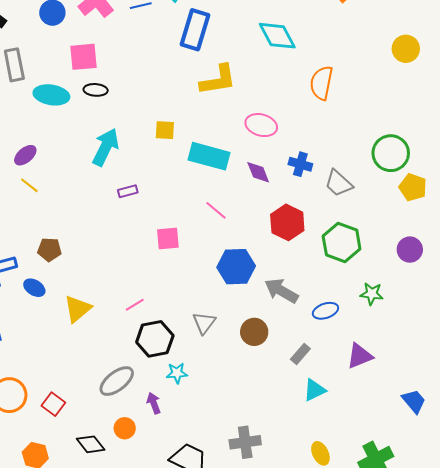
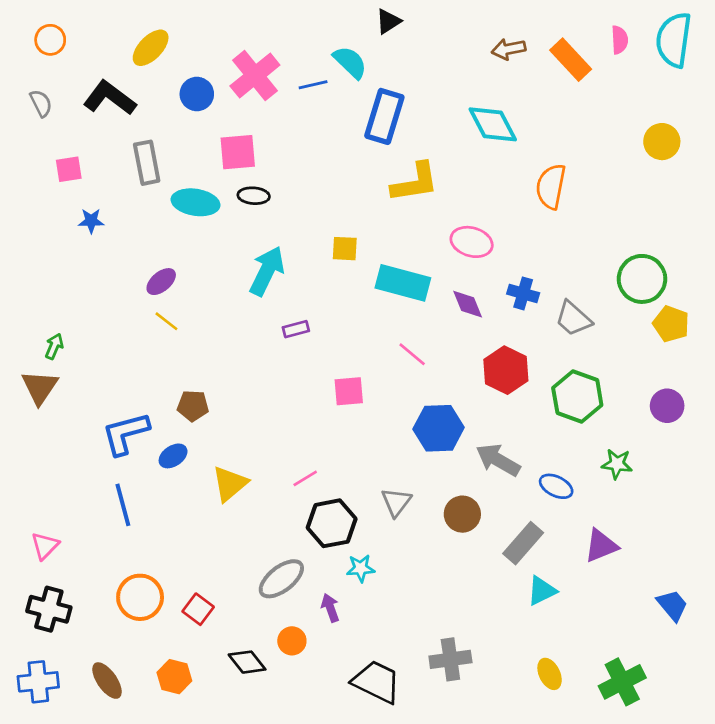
blue ellipse: (34, 288) -> (173, 456), turned -65
blue ellipse: (325, 311) -> (556, 486), turned 45
gray rectangle: (300, 354) -> (523, 543), size x1.5

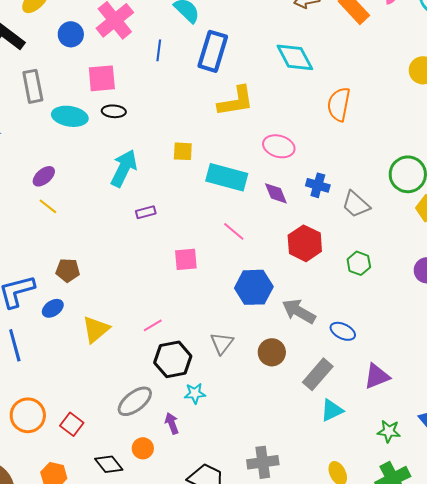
blue line: (313, 85) -> (159, 50), moved, turned -70
green hexagon: (577, 397) -> (359, 263), size x0.6
green star: (617, 464) -> (389, 431), moved

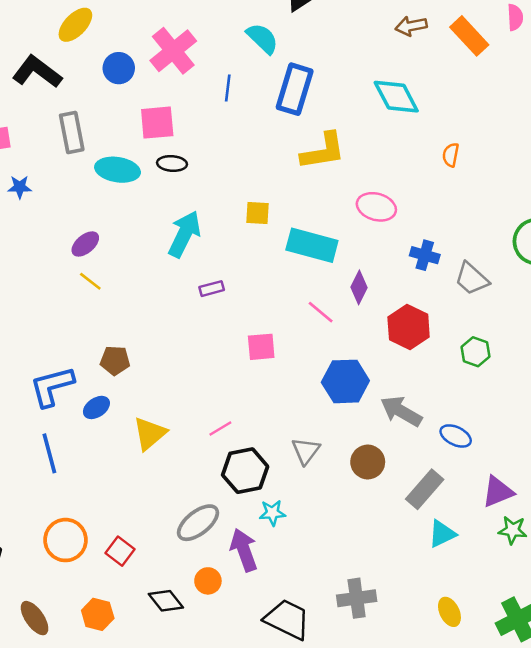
orange semicircle: (339, 104) -> (451, 155), size x0.6
purple diamond: (276, 193) -> (359, 287), moved, turned 48
purple arrow: (172, 423) -> (244, 550), size x1.6
green star: (389, 431) -> (513, 530), moved

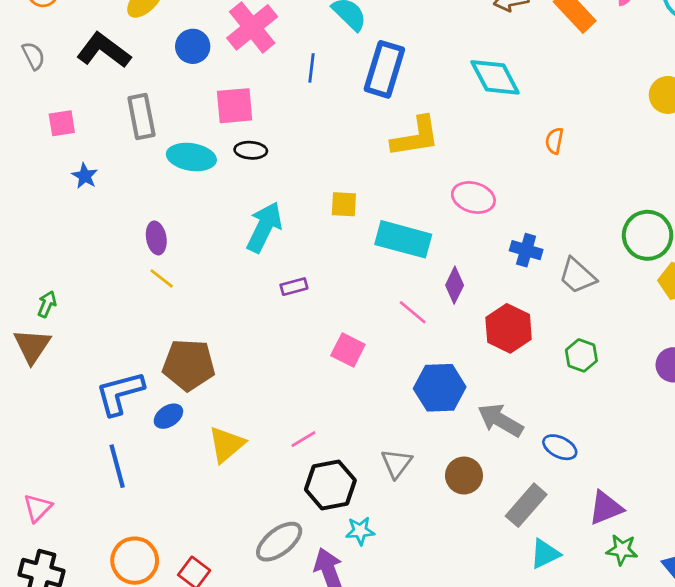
blue star: (20, 187) -> (85, 176), turned 30
purple ellipse: (85, 244) -> (156, 238), turned -60
pink square: (261, 347) -> (348, 350), turned 32
brown pentagon: (115, 360) -> (189, 365), size x1.6

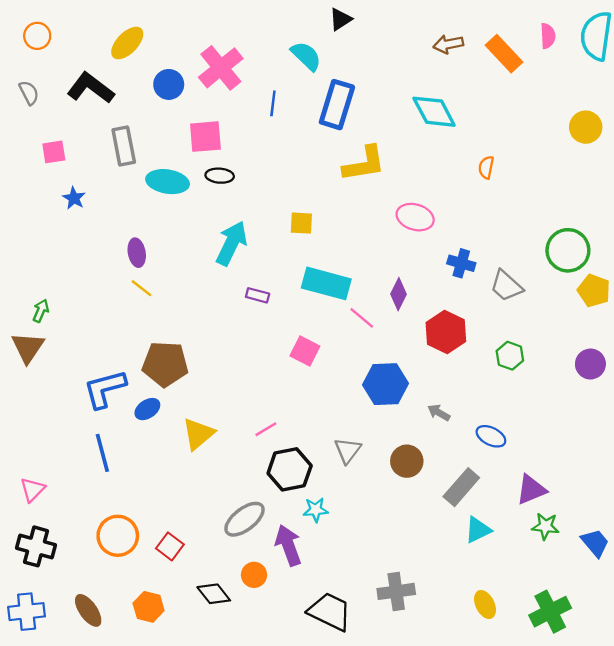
cyan rectangle: (403, 239) -> (326, 283), moved
purple rectangle: (294, 287) -> (258, 295), turned 30
gray arrow: (500, 420) -> (439, 413), size x0.6

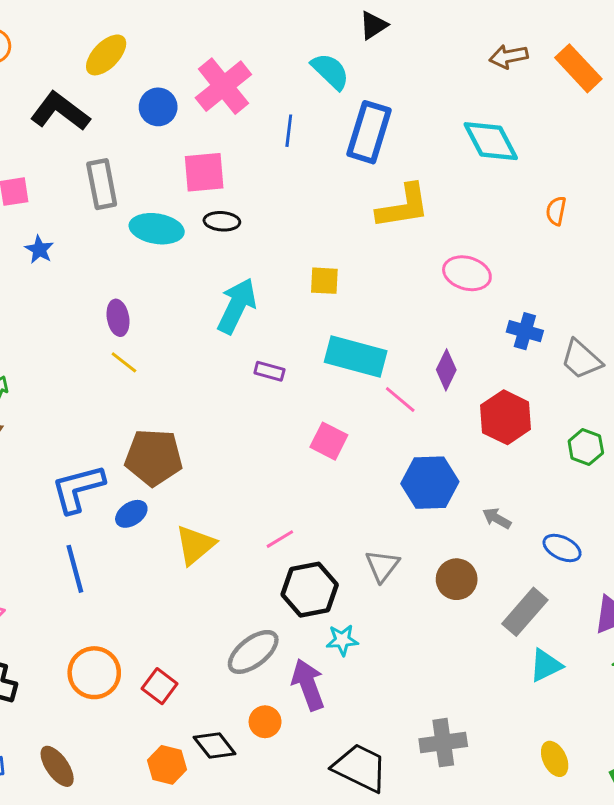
orange hexagon: (149, 607) -> (167, 765), moved

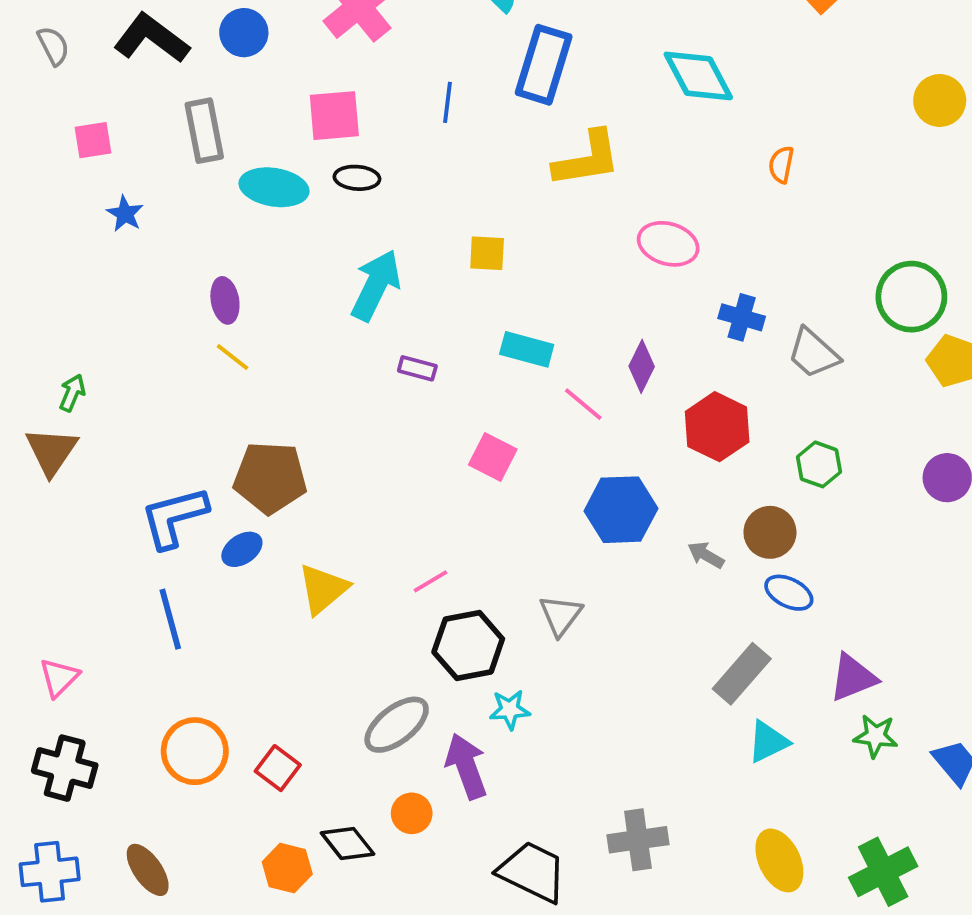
blue circle: (158, 107) -> (244, 33), moved
blue line: (289, 131) -> (447, 102), moved
cyan rectangle: (356, 356) -> (527, 349), size x0.7
brown circle: (457, 579) -> (770, 532), moved
yellow ellipse: (555, 759) -> (779, 860), size x1.4

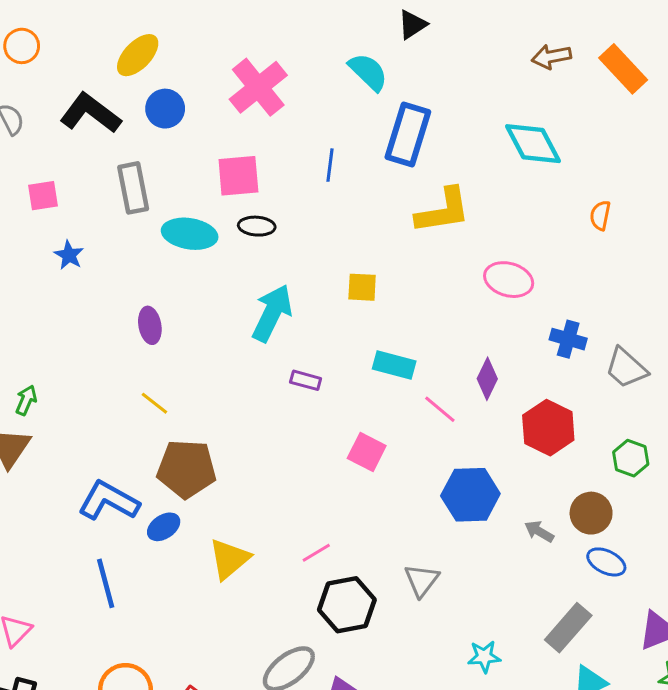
yellow line: (233, 357) -> (154, 403), moved
blue L-shape: (174, 517) -> (109, 501), turned 44
cyan star: (510, 710) -> (484, 657), moved

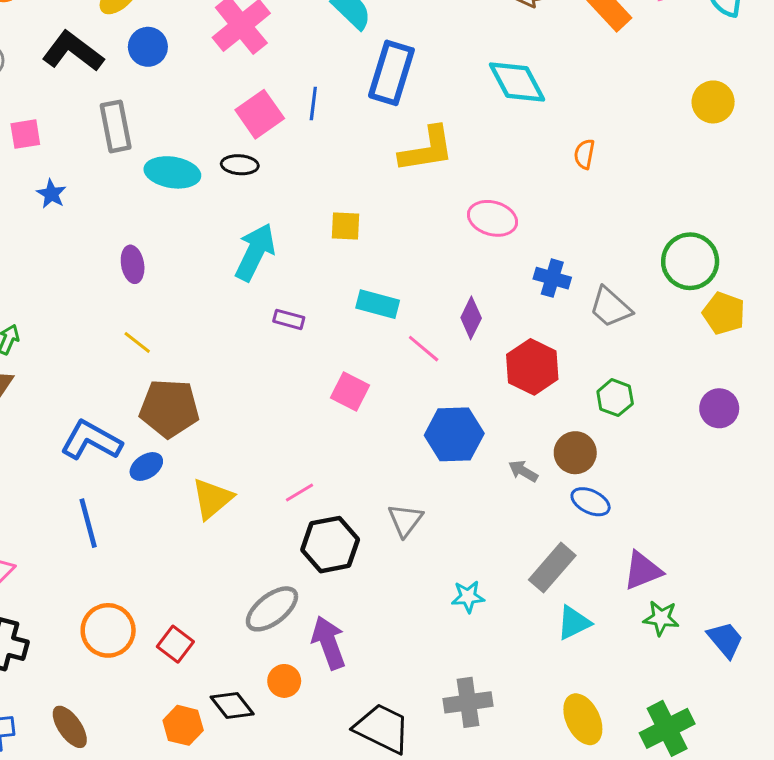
pink square: (238, 176) -> (260, 114), moved, turned -30

